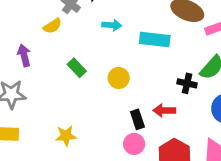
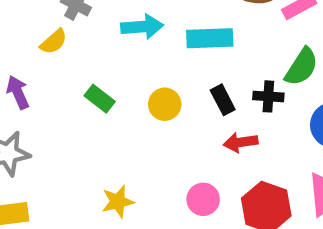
cyan arrow: (112, 25) -> (142, 27), size x1.4
black rectangle: (137, 119) -> (223, 100), moved
yellow star: (66, 136) -> (118, 202), moved

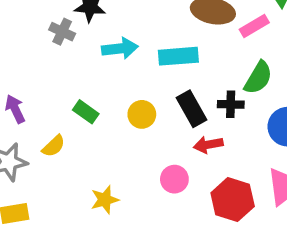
yellow semicircle: (54, 42) -> (54, 146), moved
black rectangle: (223, 100) -> (192, 109), size x1.4
pink circle: (203, 199) -> (174, 179), moved

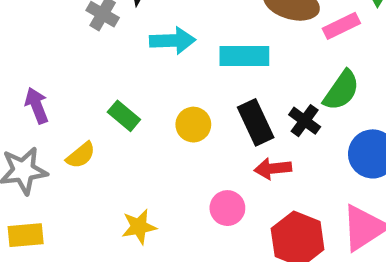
black cross: (231, 104) -> (305, 121), turned 30

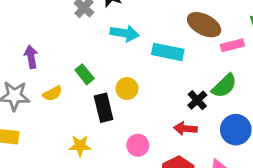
black rectangle: (256, 122) -> (104, 108), moved
red arrow: (273, 169) -> (185, 129), moved

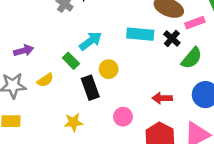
cyan arrow: (125, 33) -> (91, 41), moved, turned -40
purple arrow: (31, 57) -> (24, 51), turned 90
black cross: (197, 100) -> (172, 38), moved

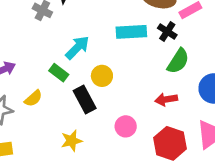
green semicircle: (192, 58) -> (178, 61), moved

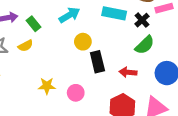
green rectangle: (59, 73) -> (34, 24), moved
black rectangle: (85, 100) -> (97, 62), moved
pink circle: (126, 126) -> (76, 93), moved

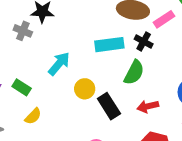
green semicircle: (145, 45) -> (134, 73), moved
yellow semicircle: (26, 46) -> (33, 116), moved

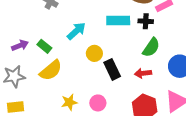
black cross: (144, 41) -> (146, 21), turned -32
green semicircle: (134, 73) -> (151, 47), moved
yellow semicircle: (33, 116) -> (51, 70), size x1.6

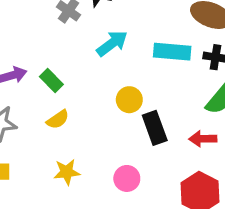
cyan arrow: (76, 31) -> (112, 43), moved
yellow semicircle: (51, 70) -> (58, 119), size x0.6
yellow star: (69, 102) -> (67, 172), moved

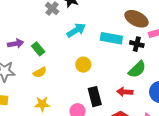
black rectangle: (155, 128) -> (95, 97), moved

